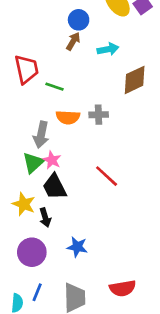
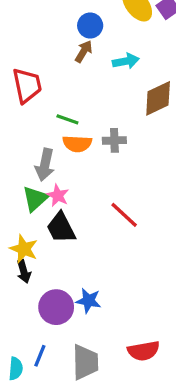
green line: (55, 87) -> (67, 119), moved
black arrow: (45, 217) -> (24, 272), moved
purple circle: (32, 252) -> (56, 307), moved

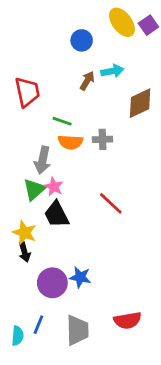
brown arrow: (84, 51) -> (87, 81), moved

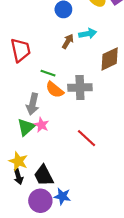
gray cross: (102, 139) -> (80, 87), size x1.5
orange semicircle: (70, 142) -> (55, 90), turned 36
black trapezoid: (57, 215) -> (44, 175), moved

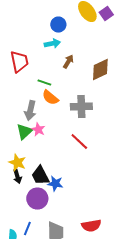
cyan arrow: (88, 34) -> (52, 44), moved
brown arrow: (68, 41) -> (68, 62), moved
gray cross: (80, 87) -> (81, 107), moved
blue star: (62, 196) -> (55, 184), moved

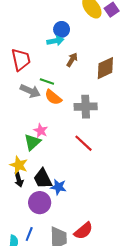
blue circle: (58, 25) -> (62, 29), moved
gray arrow: (30, 111) -> (30, 91), moved, turned -78
green triangle: (24, 132) -> (32, 142), moved
red semicircle: (91, 226) -> (83, 231), moved, turned -30

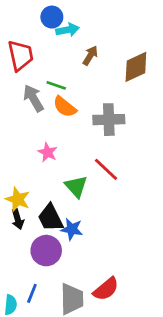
blue circle: (62, 29) -> (52, 17), moved
gray arrow: (30, 91) -> (33, 98), turned -144
green triangle: (32, 142) -> (76, 186), moved, turned -30

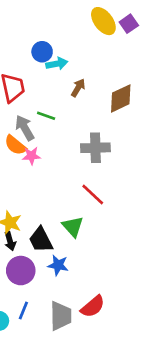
orange semicircle: (65, 107) -> (15, 145), moved
pink star: (48, 152) -> (31, 156), moved, turned -30
green triangle: (76, 186) -> (73, 227), moved
blue star: (72, 229) -> (58, 265), moved
purple circle: (46, 251) -> (21, 271), moved

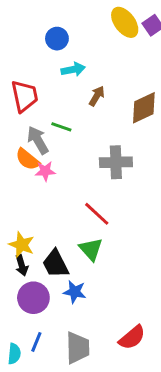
blue circle: (42, 52) -> (57, 39), moved
red line: (93, 194) -> (97, 214), moved
red semicircle: (93, 307) -> (132, 337), moved

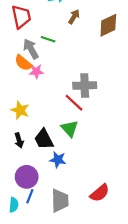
gray cross: (116, 162) -> (85, 85), moved
yellow star: (22, 245) -> (20, 110), moved
purple circle: (33, 298) -> (27, 177), moved

